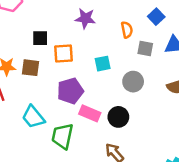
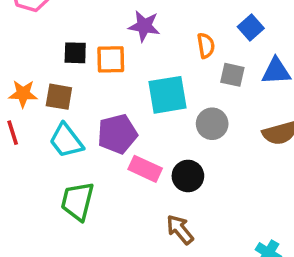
orange square: (63, 53) -> (111, 59), moved
cyan square: (103, 64) -> (168, 95), size x1.6
cyan trapezoid: (33, 117) -> (66, 141), moved
green trapezoid: (62, 136) -> (77, 201), moved

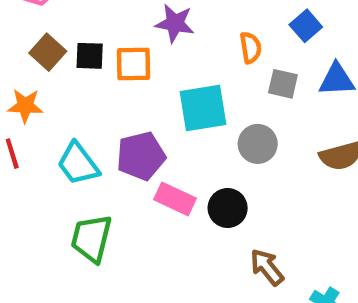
brown square: (59, 97) -> (48, 52), moved, turned 32
brown arrow: (180, 230) -> (267, 267), moved

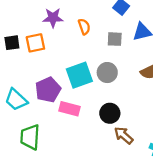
orange semicircle: (251, 48) -> (84, 27), moved
cyan square: (203, 108) -> (79, 75), moved
black circle: (228, 208) -> (110, 113), moved

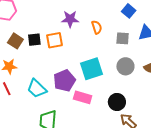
gray circle: (107, 73) -> (125, 66), moved

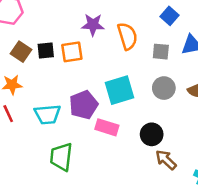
orange semicircle: (97, 27) -> (127, 36), size x1.5
cyan trapezoid: (37, 89) -> (47, 114), turned -50

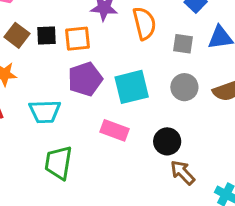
purple pentagon: (84, 105) -> (85, 79), moved

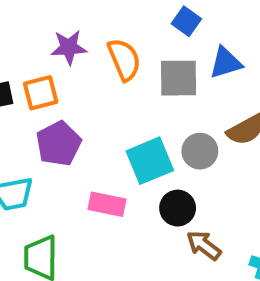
gray square: (183, 44) -> (179, 78), size x1.5
cyan square: (132, 87) -> (150, 161), moved
gray circle: (184, 87) -> (200, 151), moved

